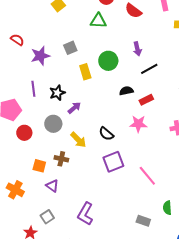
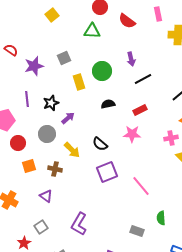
black semicircle: (126, 91) -> (108, 104), moved
orange square: (39, 166) -> (29, 166), moved, turned -32

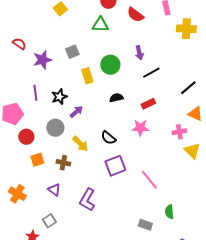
purple L-shape: (79, 224) -> (87, 200), moved

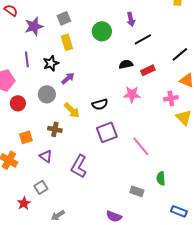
yellow rectangle: (87, 76) -> (67, 42), moved
black semicircle: (116, 98) -> (126, 64), moved
red rectangle: (148, 104) -> (148, 70), moved
black semicircle: (108, 138) -> (100, 104), turned -56
orange square: (37, 160) -> (26, 137), moved

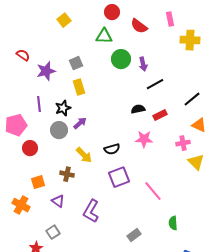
green circle: (102, 31) -> (121, 59), moved
gray circle: (47, 94) -> (59, 130), moved
gray rectangle: (137, 191) -> (134, 235), moved, turned -56

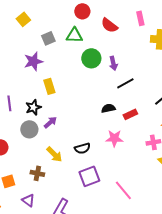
yellow square: (64, 20) -> (23, 19), moved
gray square: (76, 63) -> (48, 38), moved
purple star: (46, 71) -> (33, 61), moved

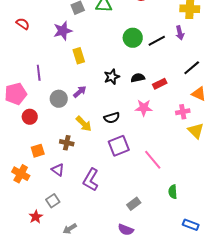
green circle: (91, 58) -> (133, 38), moved
purple arrow: (113, 63) -> (180, 33), moved
black line: (125, 83) -> (157, 41), moved
black star: (33, 107) -> (112, 77), moved

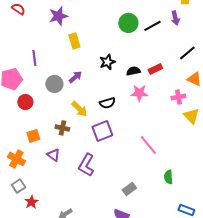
black semicircle: (138, 78) -> (133, 71), moved
purple square: (119, 146) -> (102, 131), moved
gray square: (53, 201) -> (18, 186), moved

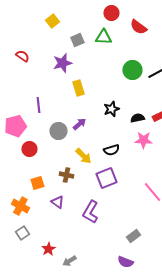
red star: (31, 202) -> (48, 249), moved

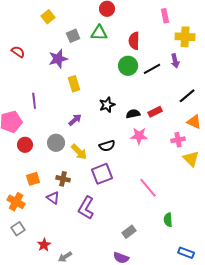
red semicircle: (138, 27) -> (134, 41), moved, turned 54
gray circle: (58, 131) -> (56, 143), moved
brown cross: (66, 175) -> (63, 179), moved

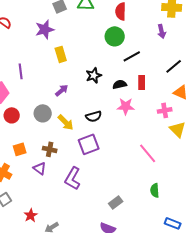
black line: (152, 69) -> (132, 56), moved
red rectangle: (155, 112) -> (142, 82), turned -64
pink line: (148, 188) -> (148, 153), moved

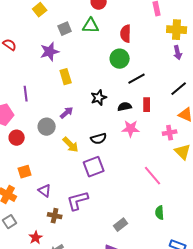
purple arrow: (162, 31) -> (178, 53), moved
gray circle: (43, 113) -> (47, 127), moved
brown cross: (50, 149) -> (55, 216), moved
purple L-shape: (73, 178) -> (78, 201), turned 45

